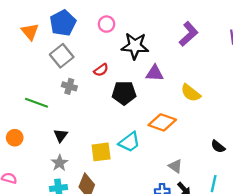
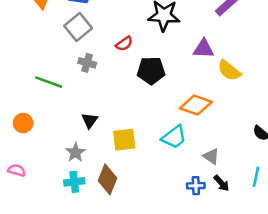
purple triangle: (155, 73) -> (204, 49), moved
black triangle: (61, 136) -> (90, 120), moved
cyan trapezoid: (129, 142) -> (174, 137), moved

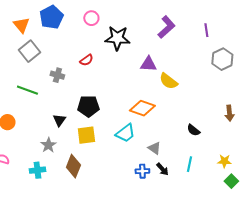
gray square: (78, 27) -> (29, 51), moved
black pentagon: (151, 71) -> (88, 106), moved
cyan cross: (74, 182) -> (37, 170), moved

